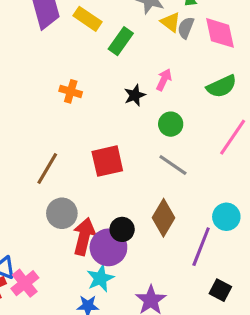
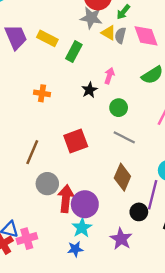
black circle: (122, 229) -> (139, 212), moved
pink cross: (25, 283) -> (27, 239), turned 30

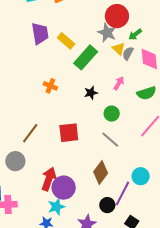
green rectangle: (74, 52) -> (86, 57), size x1.4
pink arrow: (109, 76) -> (119, 83), moved
gray circle: (47, 184) -> (15, 161), moved

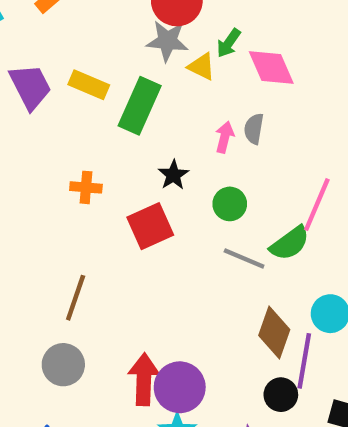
green arrow: (135, 34) -> (229, 43), moved
gray semicircle: (128, 53) -> (254, 129), moved
green semicircle: (147, 93) -> (290, 243), moved
red square: (69, 133) -> (150, 226), moved
brown diamond: (101, 173) -> (274, 332), moved

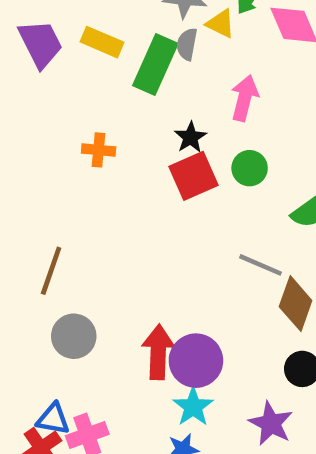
gray semicircle: (254, 129) -> (187, 44), moved
pink arrow: (225, 137) -> (245, 98), size x1.4
red square: (150, 226) -> (193, 176), moved
gray line: (244, 258) -> (261, 265), moved
brown line: (76, 298) -> (51, 271), moved

